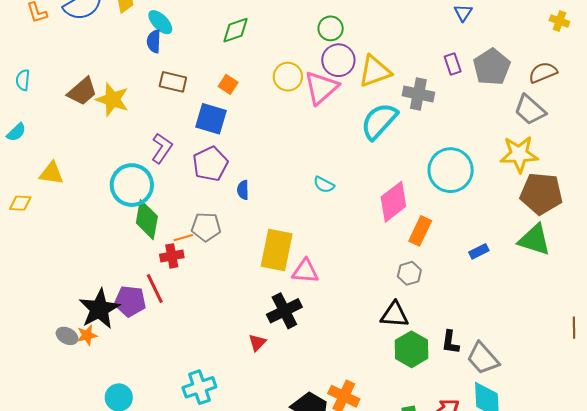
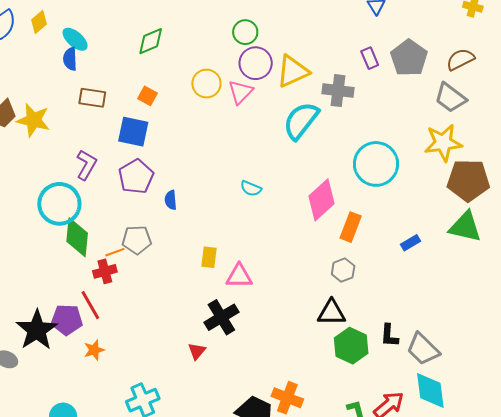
pink triangle: (321, 88) -> (241, 92), size x0.7
yellow rectangle: (277, 250) -> (209, 257), size x0.5
orange star: (87, 335) -> (94, 350), moved

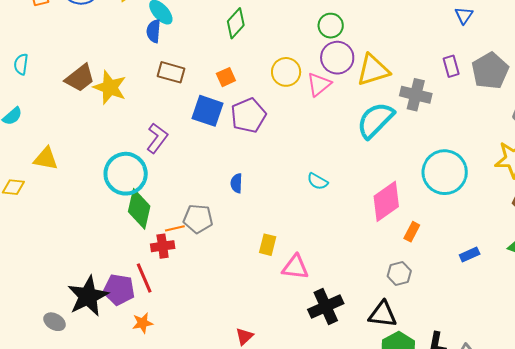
green diamond: (151, 41) -> (236, 23), turned -32
orange square: (147, 96) -> (226, 77), turned 30
purple pentagon: (136, 177) -> (248, 115), moved
orange rectangle: (351, 227) -> (412, 232), size x0.7
black cross: (221, 317) -> (326, 307), moved

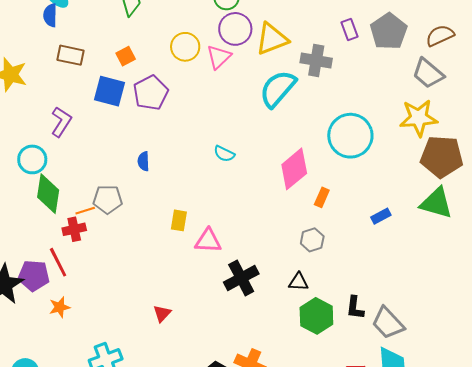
cyan circle: (126, 174) -> (32, 159), size x0.7
black triangle: (383, 314) -> (298, 282), size x0.7

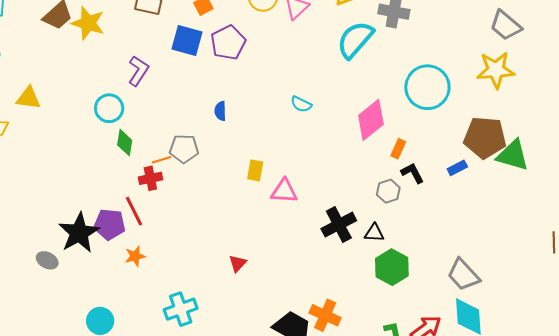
brown pentagon: (442, 157) -> (485, 138), moved
green diamond: (48, 194) -> (125, 143), size x0.7
black cross: (241, 278) -> (339, 225), moved
black L-shape: (355, 308) -> (412, 173), moved, turned 145

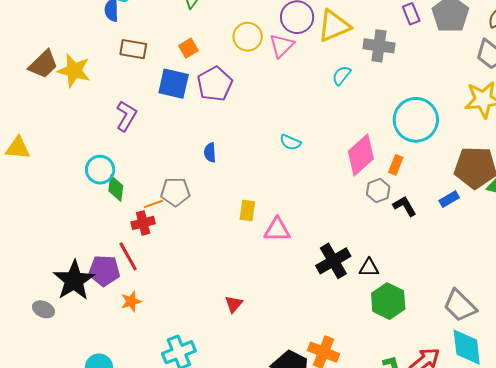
cyan semicircle: (355, 40) -> (341, 75), size x0.5
cyan circle: (109, 108) -> (100, 170), moved
orange rectangle: (398, 149) -> (396, 165), moved
gray hexagon: (388, 191) -> (378, 191), moved

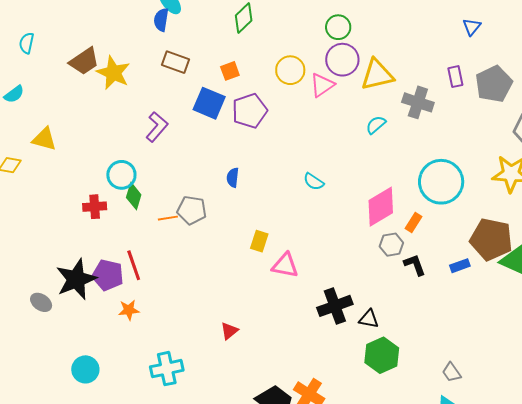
red cross: (143, 223) -> (95, 207), moved
gray trapezoid: (460, 306) -> (452, 372), size x0.6

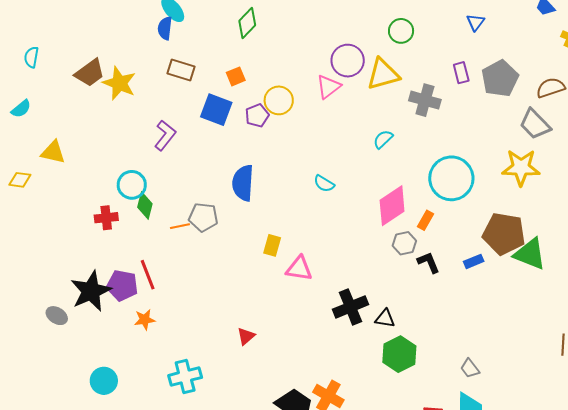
green circle: (338, 27) -> (401, 31), moved
yellow circle: (290, 70) -> (279, 100), moved
purple pentagon: (250, 111) -> (257, 115), size x0.7
cyan semicircle: (376, 125) -> (383, 139), moved
blue semicircle: (233, 178) -> (243, 183), size x1.8

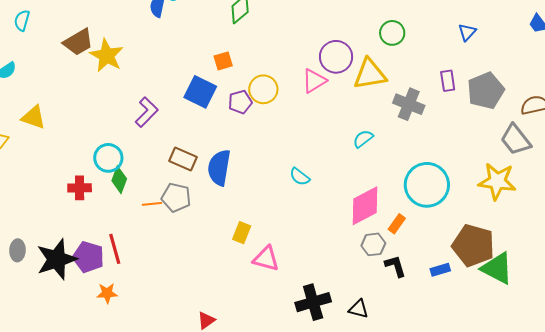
brown rectangle: (181, 70) -> (183, 159), moved
gray ellipse: (57, 316) -> (17, 250), moved, turned 55
black triangle: (385, 318) -> (359, 309), moved

